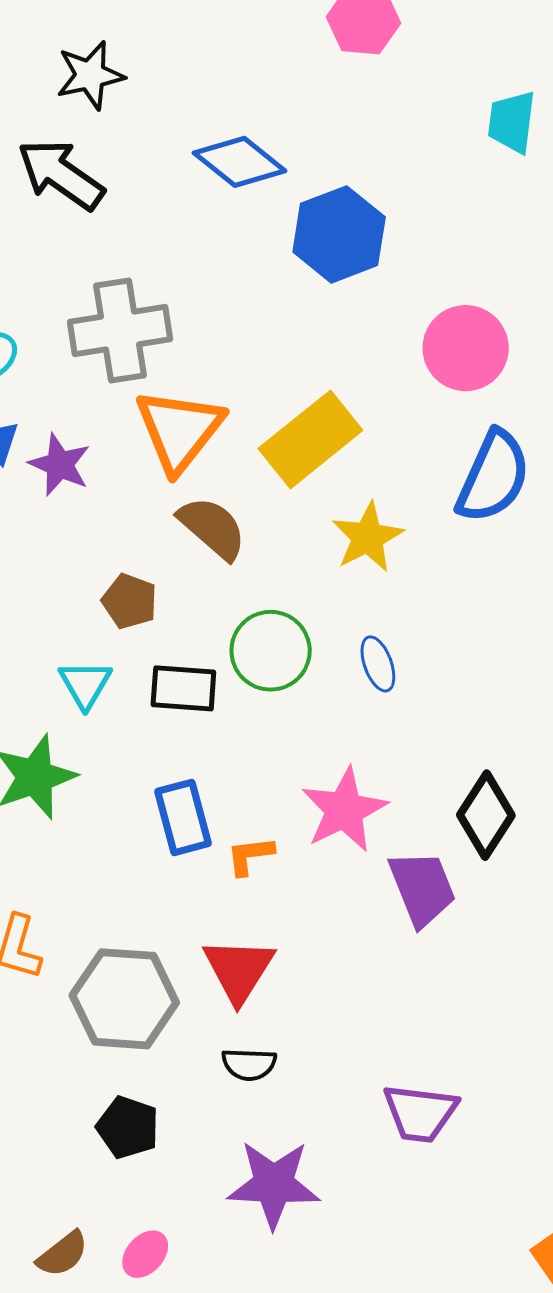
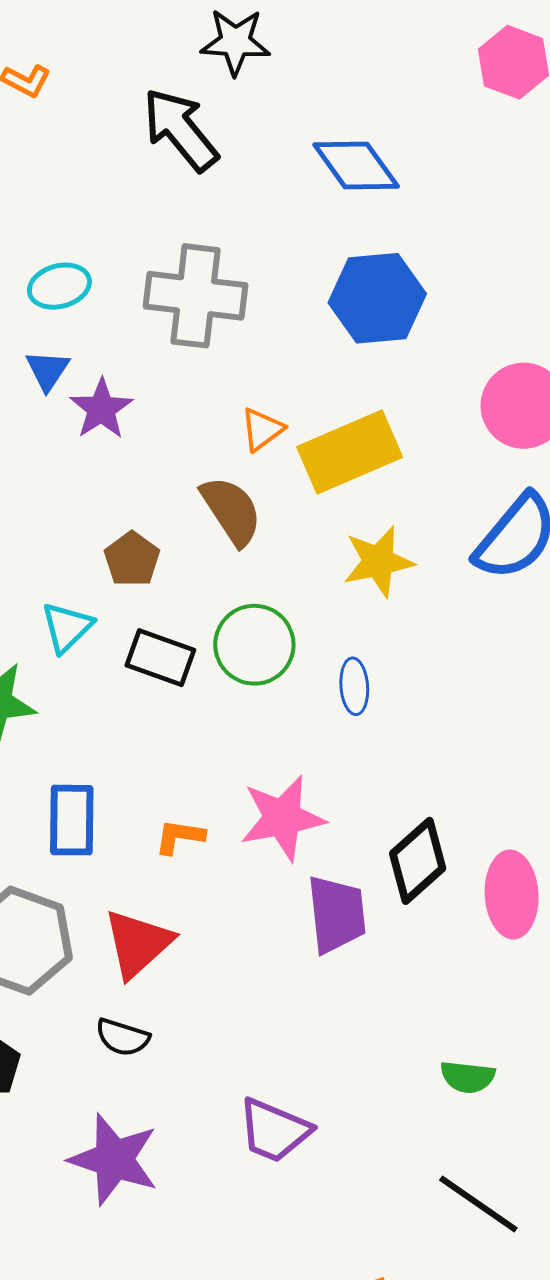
blue hexagon: (339, 234) -> (377, 298), moved
orange triangle: (179, 430) -> (262, 429), moved, size x0.5
blue rectangle: (183, 817) -> (72, 820), moved

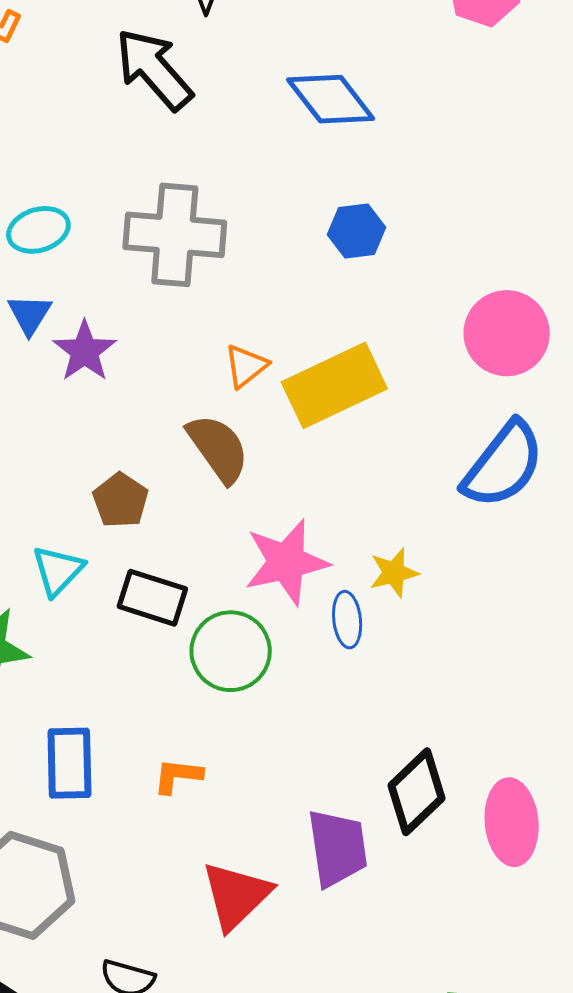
blue hexagon: (377, 298) -> (356, 231), size x0.6
yellow star: (378, 562) -> (394, 573), moved, size x0.7
green circle: (254, 645) -> (231, 651), moved
pink star: (283, 818) -> (286, 562), moved
red triangle: (138, 944) -> (236, 895), moved

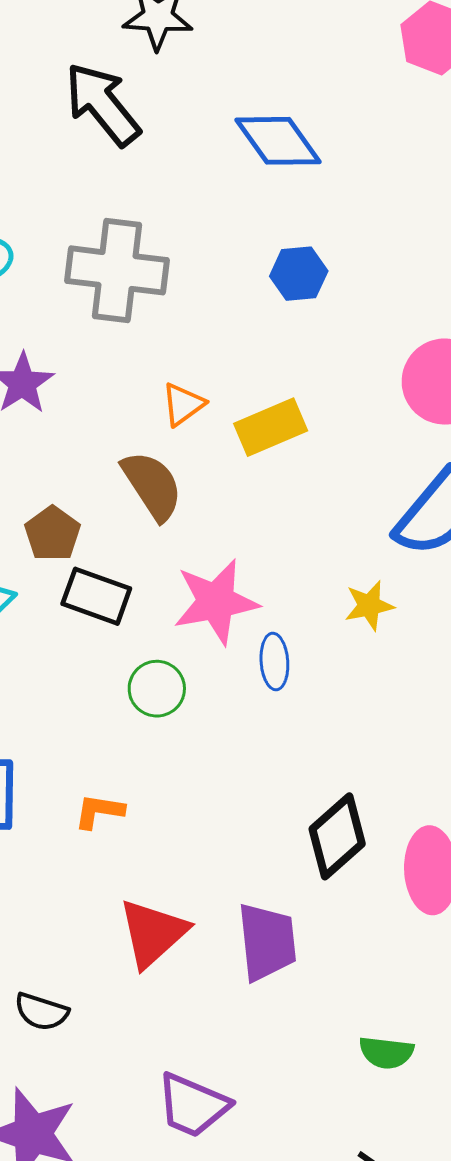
yellow rectangle: (334, 385) -> (271, 427), size x0.7
yellow star: (394, 573) -> (369, 606), moved
black rectangle: (152, 598) -> (96, 596), moved
green circle: (231, 651) -> (157, 689), size x0.7
purple trapezoid: (337, 848) -> (267, 942), moved

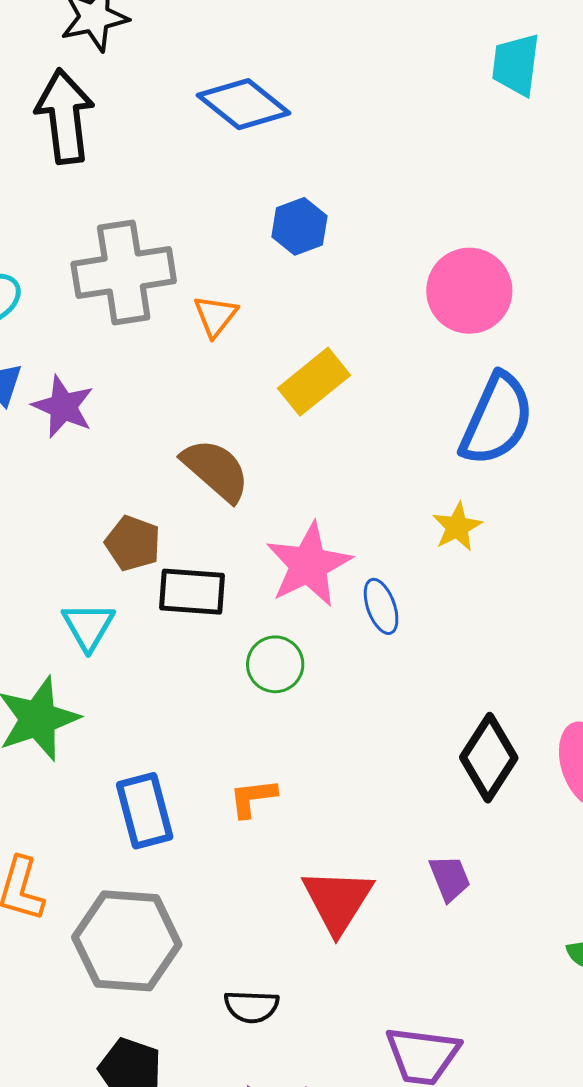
black arrow: (103, 104) -> (65, 116), turned 48
orange triangle: (183, 404) -> (215, 316), moved
purple trapezoid: (267, 942) -> (450, 878), size x0.6

